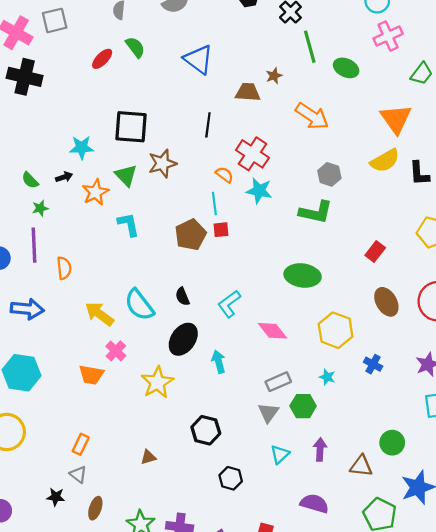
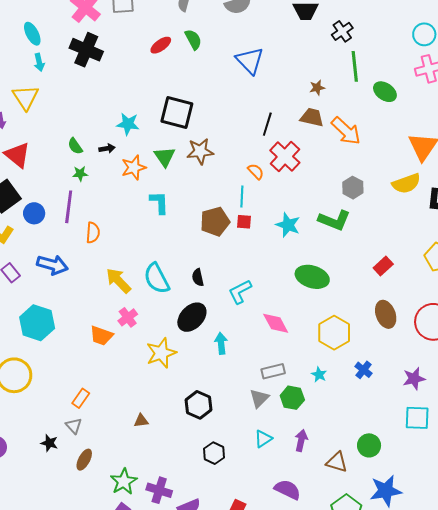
brown trapezoid: (248, 92) -> (312, 117), moved
black line: (208, 125) -> (267, 124), moved
cyan star: (259, 191) -> (288, 225), moved

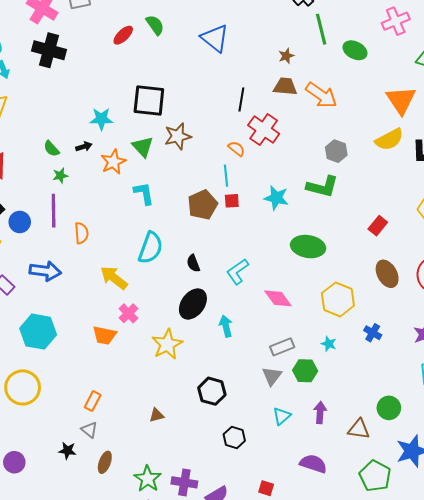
cyan semicircle: (157, 278) -> (151, 248), moved, turned -124

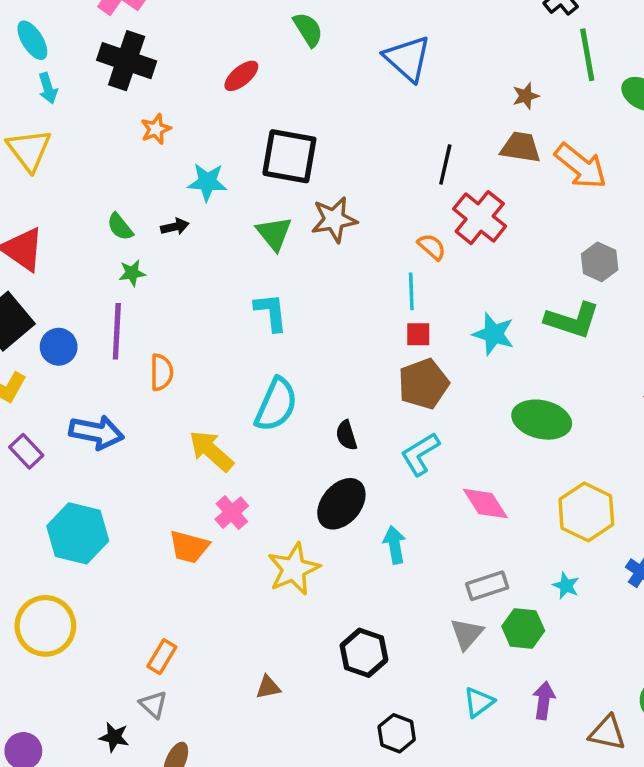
red ellipse: (123, 35) -> (241, 76), moved
orange star: (113, 162) -> (156, 129), moved, size x0.7
brown pentagon: (203, 205) -> (423, 384), moved

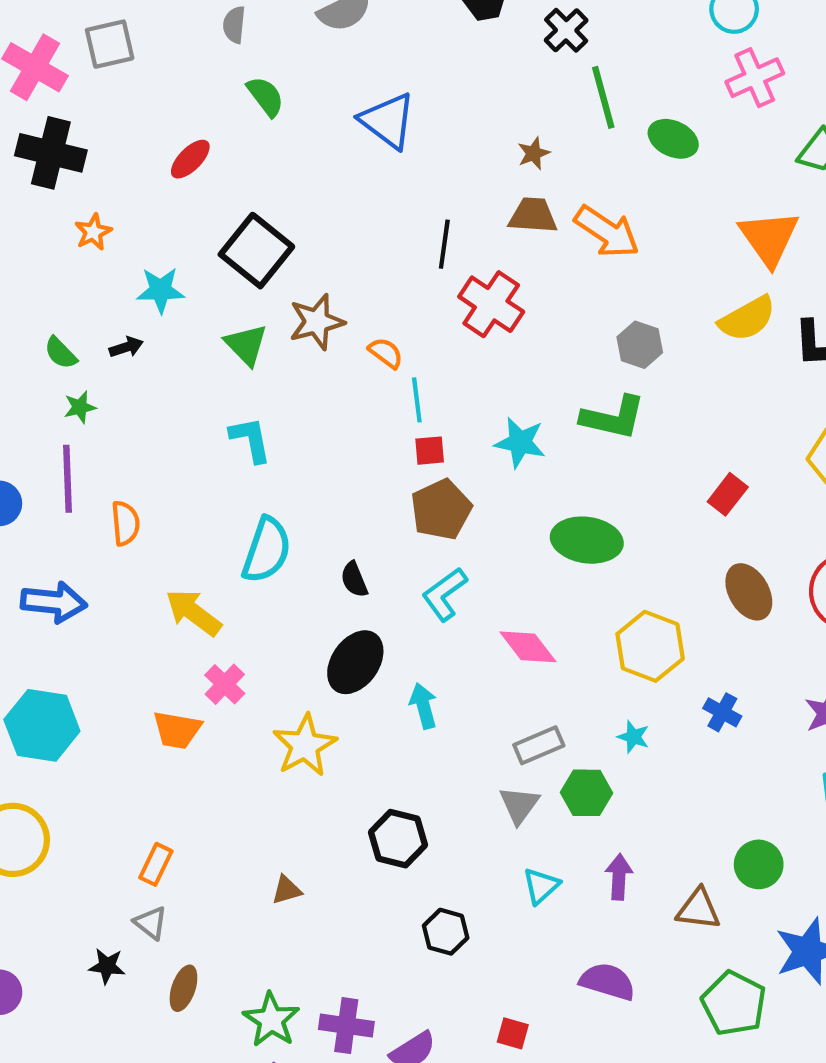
black square: (289, 156) -> (256, 251), turned 34
orange semicircle: (432, 247) -> (386, 353), moved

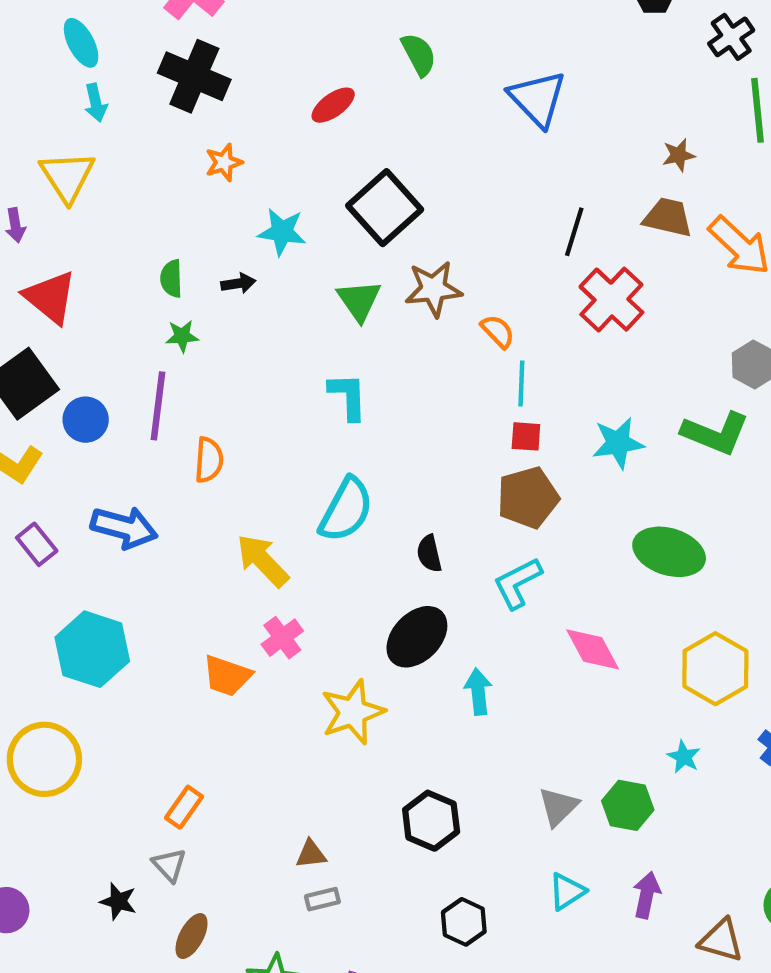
green semicircle: (61, 353) -> (171, 279), turned 33
cyan star: (520, 442) -> (618, 443), turned -30
gray rectangle: (539, 745) -> (322, 899), moved, size x0.7

